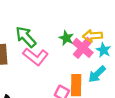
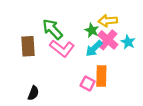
yellow arrow: (93, 36) -> (108, 21), moved
cyan arrow: (97, 74) -> (94, 48), moved

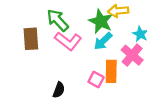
green star: (92, 30) -> (101, 21), size x1.5
pink cross: (108, 40) -> (132, 55), moved
black semicircle: (33, 93) -> (59, 90), moved

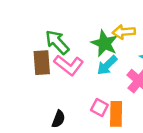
brown rectangle: (31, 39) -> (42, 63), moved
orange rectangle: (111, 71) -> (116, 114), moved

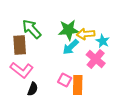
yellow arrow: (124, 32) -> (86, 34), moved
green star: (105, 43) -> (69, 30), turned -30
pink L-shape: (69, 65) -> (22, 70), moved

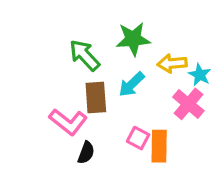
green star: (69, 30) -> (133, 39), moved
brown rectangle: (20, 45) -> (96, 97), moved
cyan arrow: (71, 47) -> (132, 84), moved

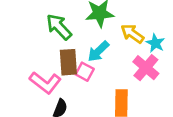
yellow arrow: (172, 63) -> (132, 34), turned 40
pink square: (138, 138) -> (85, 72), moved

